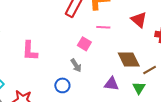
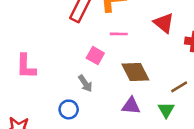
brown diamond: (129, 60) -> (135, 72), moved

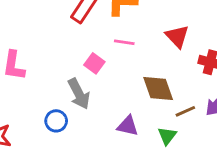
brown diamond: (135, 72) -> (158, 89), moved
gray arrow: (85, 83) -> (79, 94), size x1.5

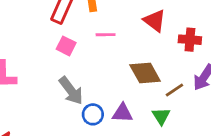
pink square: (94, 63) -> (66, 46), moved
blue circle: (56, 121) -> (93, 114), moved

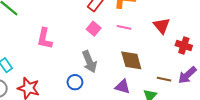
brown diamond: (145, 73) -> (131, 60), moved
brown line: (174, 90) -> (164, 79), turned 32
blue circle: (93, 114) -> (75, 82), moved

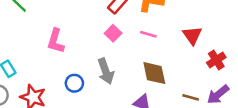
red cross: (184, 46) -> (216, 60), turned 35
blue circle: (75, 82) -> (74, 83), moved

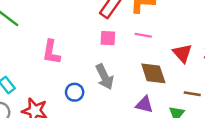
pink square: (113, 33) -> (108, 38), turned -35
red triangle: (192, 35) -> (182, 53), moved

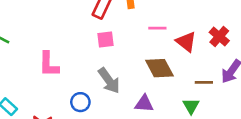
pink line: (143, 35) -> (157, 28), moved
purple triangle: (144, 105) -> (144, 104), moved

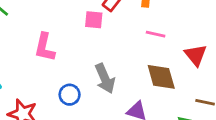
pink line: (157, 28) -> (156, 34), moved
pink square: (105, 39) -> (94, 20), moved

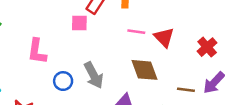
red triangle: (196, 55) -> (164, 37), moved
blue circle: (70, 95) -> (63, 81), moved

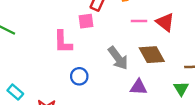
pink L-shape: (37, 51) -> (63, 42), moved
gray arrow: (94, 75) -> (118, 58), moved

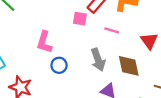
pink line: (139, 21) -> (112, 30), moved
pink L-shape: (63, 42) -> (44, 42), moved

